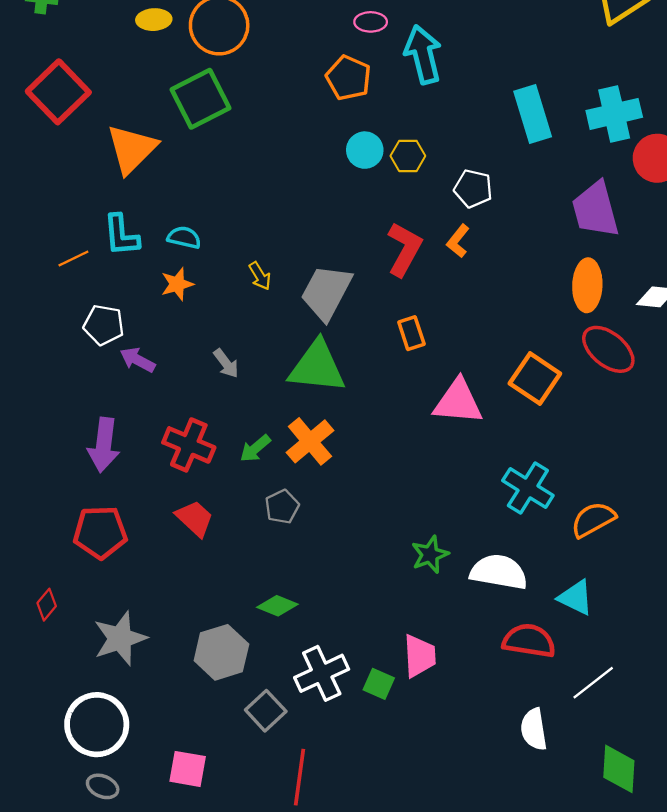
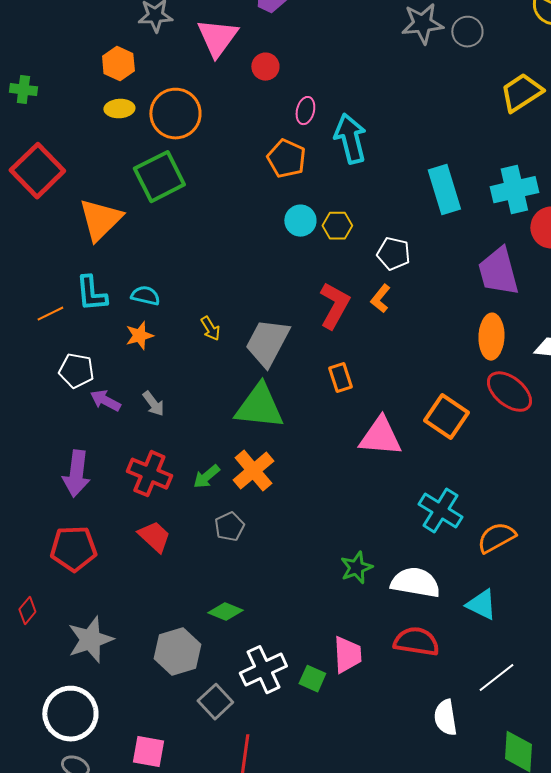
pink ellipse: (371, 22) -> (305, 111), turned -76
gray arrow: (226, 363) -> (153, 404), moved
red semicircle: (529, 641) -> (416, 642), moved

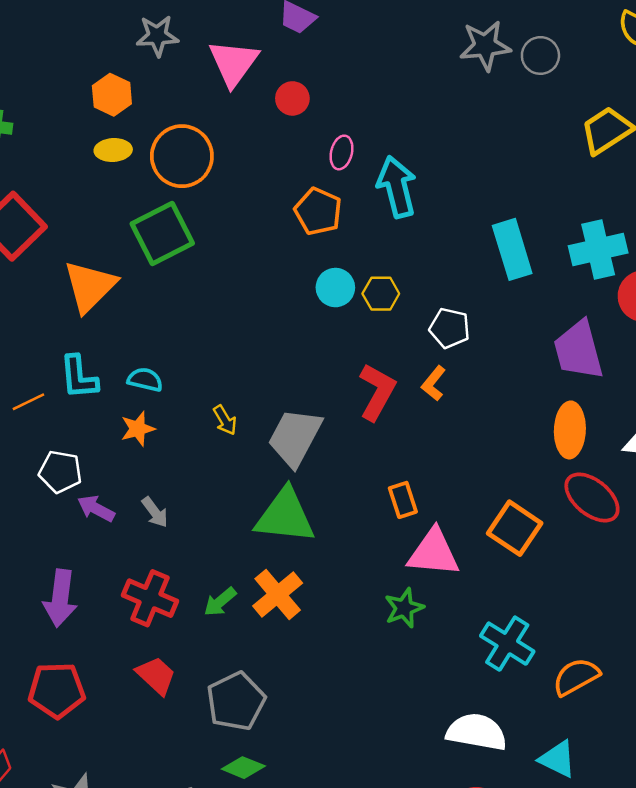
orange rectangle: (340, 378) -> (403, 500), moved
gray pentagon: (229, 527) -> (236, 701), moved, size x1.6
green star: (356, 568) -> (404, 608), moved

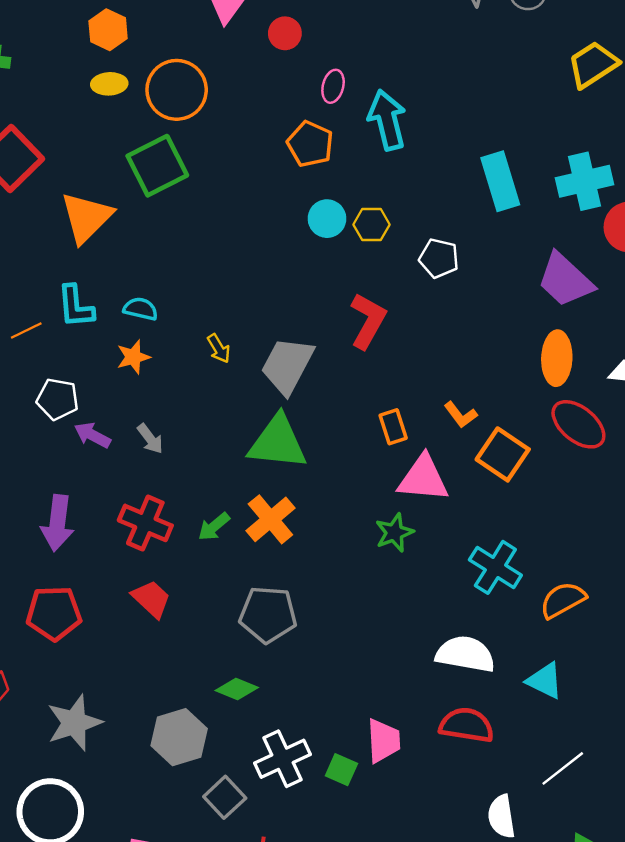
purple trapezoid: (578, 350) -> (565, 280), turned -32
orange L-shape: (434, 383) -> (461, 415), moved, turned -76
gray pentagon: (236, 701) -> (268, 614), moved, turned 30

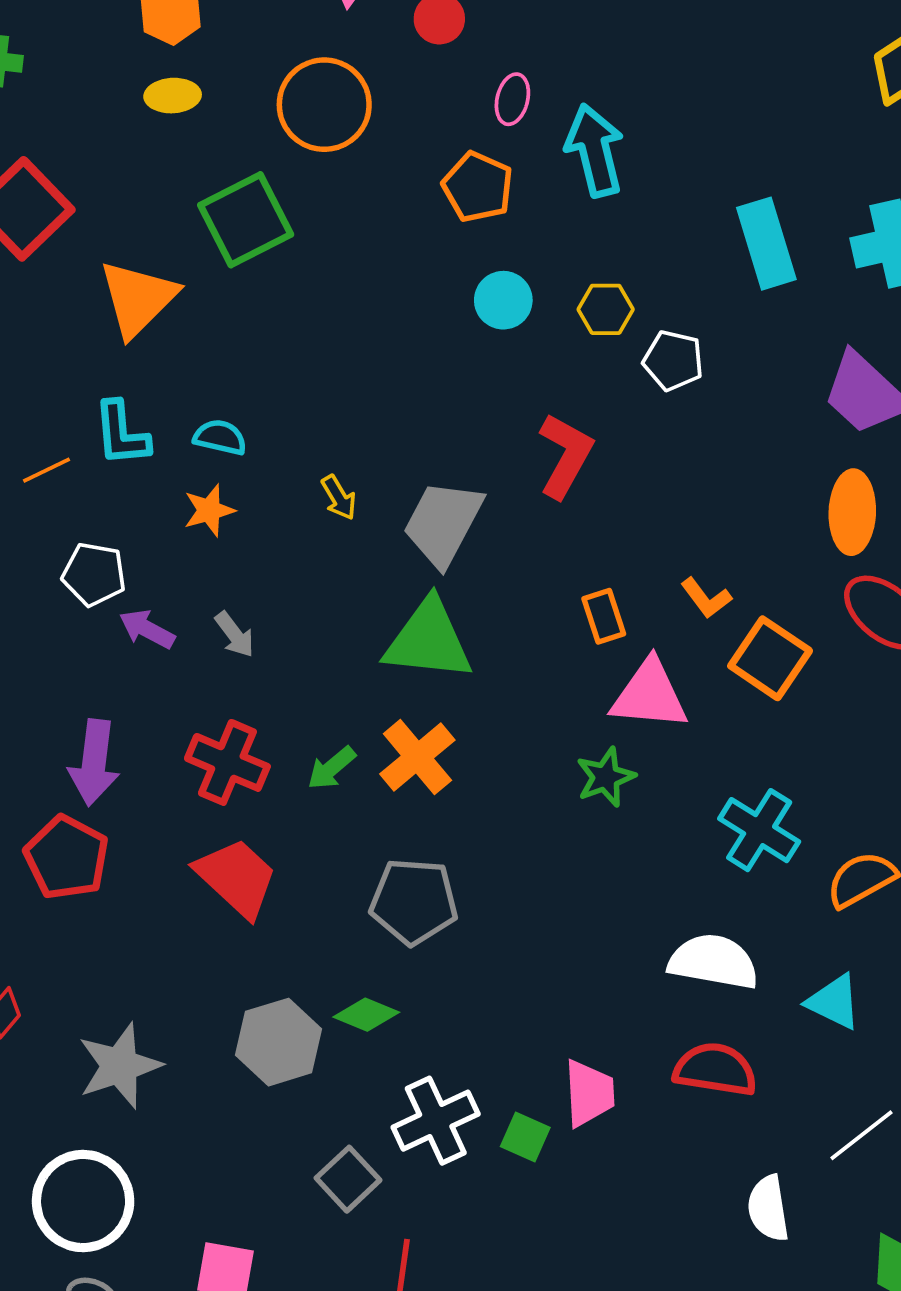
orange circle: (177, 90) -> (324, 105), moved
yellow hexagon: (372, 225) -> (606, 309), moved
red trapezoid: (151, 599) -> (237, 878), size x1.4
red pentagon: (54, 613) -> (67, 857), moved, turned 30
gray hexagon: (179, 737) -> (279, 1042), moved

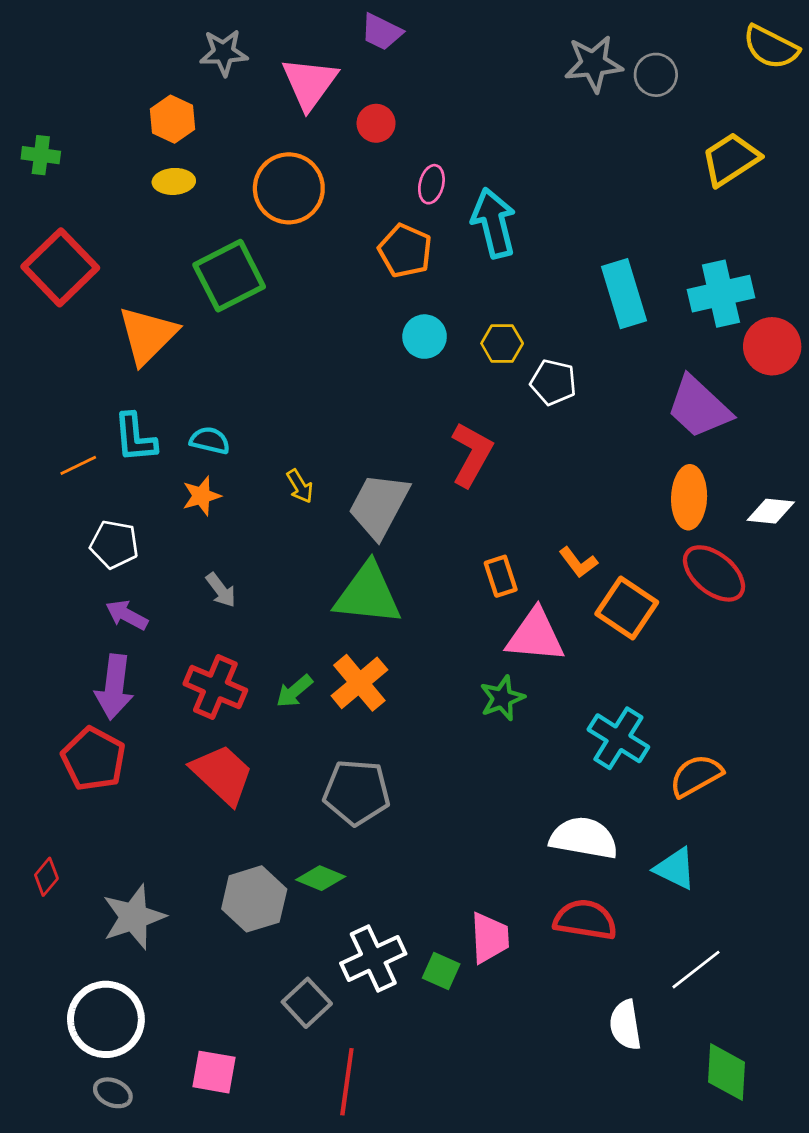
purple arrow: (147, 629) -> (127, 615), moved

